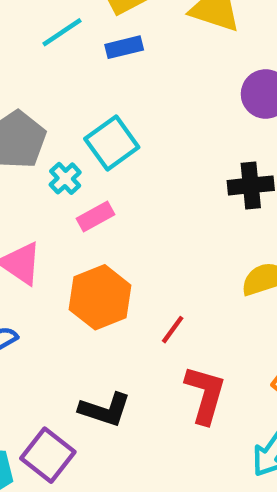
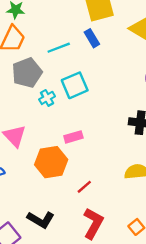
cyan line: (62, 32) -> (59, 48), moved
blue rectangle: (124, 47) -> (92, 38), turned 60
pink rectangle: (95, 217) -> (73, 137), moved

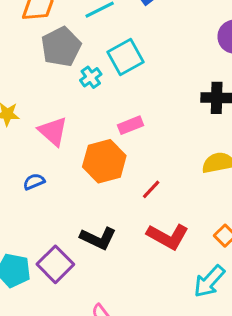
red L-shape: (93, 223) -> (168, 236), turned 96

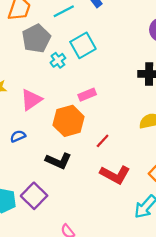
pink triangle: (53, 131) -> (31, 100), turned 45
black L-shape: (98, 238) -> (58, 161), moved

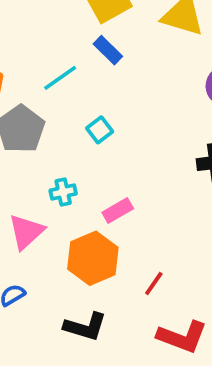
cyan square: (83, 45) -> (100, 130), size x0.6
cyan cross: (58, 60) -> (63, 192), moved, turned 32

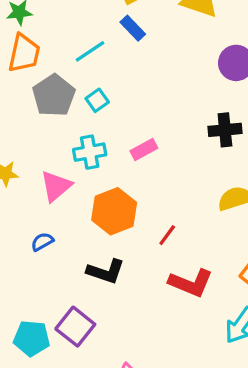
cyan square: (100, 130) -> (97, 100), moved
cyan cross: (63, 192) -> (90, 152), size x1.4
pink rectangle: (118, 210) -> (144, 149), moved

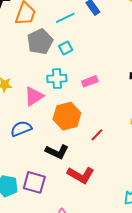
blue semicircle: (42, 242) -> (21, 129), size x1.5
red L-shape: (191, 283) -> (81, 175), moved
purple square: (75, 327) -> (34, 182), turned -30

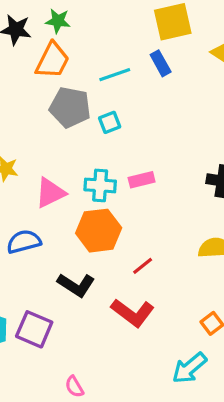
gray pentagon: (40, 42) -> (70, 107), turned 30
cyan cross: (57, 79) -> (100, 185), moved
red L-shape: (81, 175) -> (133, 313), moved

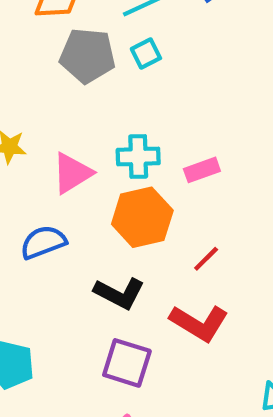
cyan square: (110, 122) -> (146, 53), moved
pink rectangle: (142, 180) -> (202, 170), moved
purple square: (34, 329) -> (127, 363), moved

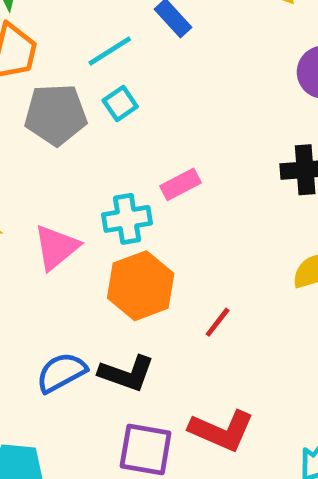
pink rectangle: (202, 170) -> (180, 184), moved
blue semicircle: (43, 242) -> (61, 372), moved
red L-shape: (199, 323) -> (222, 430), moved

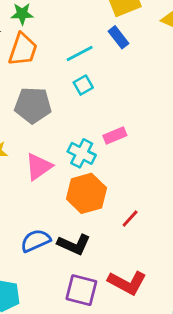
gray pentagon: (56, 115) -> (33, 105), moved
cyan cross: (127, 219) -> (82, 153), turned 32

